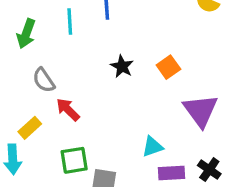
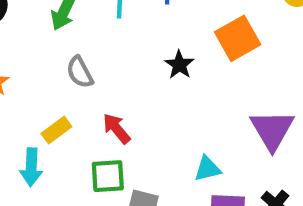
orange square: (168, 67) -> (238, 38), moved, size x1.5
red arrow: (68, 109) -> (117, 128), moved

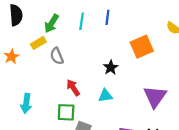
black star: (179, 65) -> (111, 68), moved
yellow rectangle: (56, 130) -> (38, 43), moved
cyan triangle: (207, 169) -> (105, 96), moved

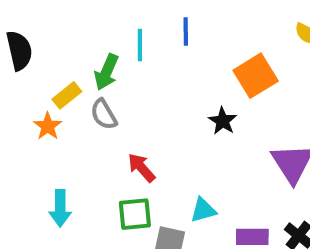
green arrow: (52, 23) -> (106, 72), moved
orange star: (11, 57) -> (48, 126), moved
black star: (111, 68) -> (223, 121), moved
cyan triangle: (105, 96) -> (203, 210), moved

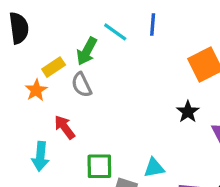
cyan line: (140, 45) -> (115, 32), turned -60
black star: (223, 121) -> (188, 112), moved
red arrow: (142, 168) -> (65, 127), moved

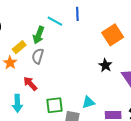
gray semicircle: (82, 85) -> (38, 56), turned 49

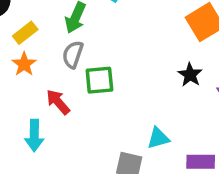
yellow rectangle: (19, 47) -> (25, 33), moved
green square: (55, 105) -> (99, 80), moved

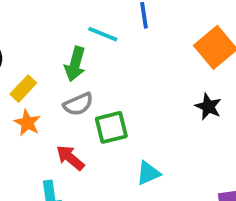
gray semicircle: (73, 54) -> (78, 104), turned -124
cyan triangle: (158, 138) -> (148, 173), moved

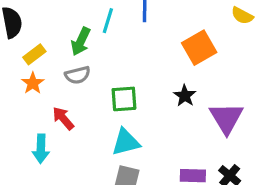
cyan line: (103, 34) -> (108, 21), turned 75
green square: (111, 127) -> (124, 99), moved
cyan triangle: (148, 173) -> (126, 142), size x1.4

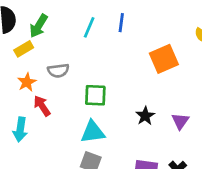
green arrow: (81, 41) -> (39, 26), moved
orange star: (33, 83) -> (27, 82), moved
black star: (185, 96) -> (145, 116), moved
purple triangle: (226, 118) -> (180, 121), size x0.6

